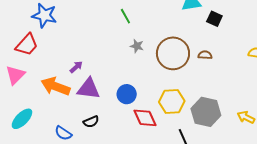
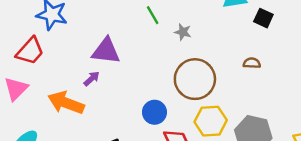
gray star: (137, 46) -> (183, 32), moved
brown circle: (173, 53) -> (195, 79), moved
purple triangle: (89, 89) -> (106, 51), moved

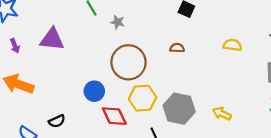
purple arrow: (92, 79) -> (15, 46), moved, turned 112

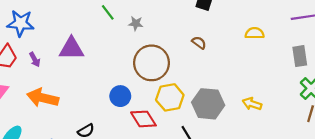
brown semicircle: (177, 48) -> (199, 43), turned 40

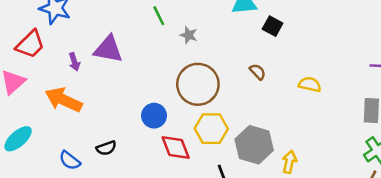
yellow semicircle: (255, 33) -> (310, 84), moved
purple arrow: (35, 59) -> (74, 62), moved
yellow arrow: (252, 104) -> (289, 162), moved, turned 72

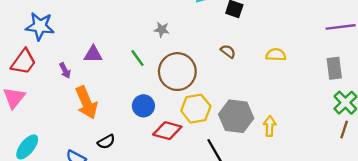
green line: (159, 16) -> (137, 58), moved
purple triangle: (108, 49) -> (93, 54), size x0.7
orange arrow: (64, 100) -> (86, 103), moved, turned -128
red diamond: (176, 147) -> (167, 131), turned -44

